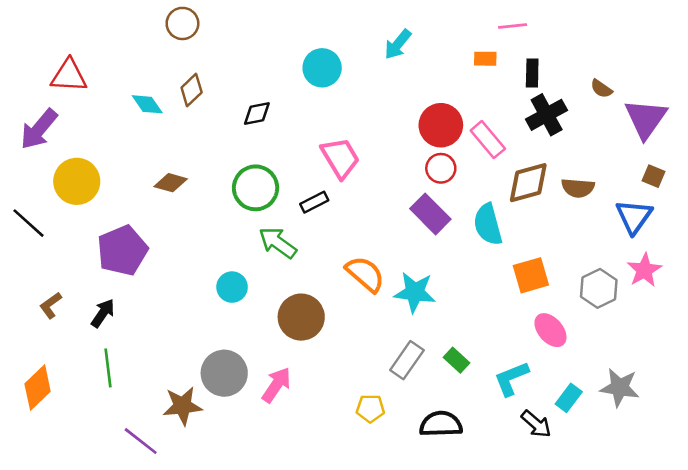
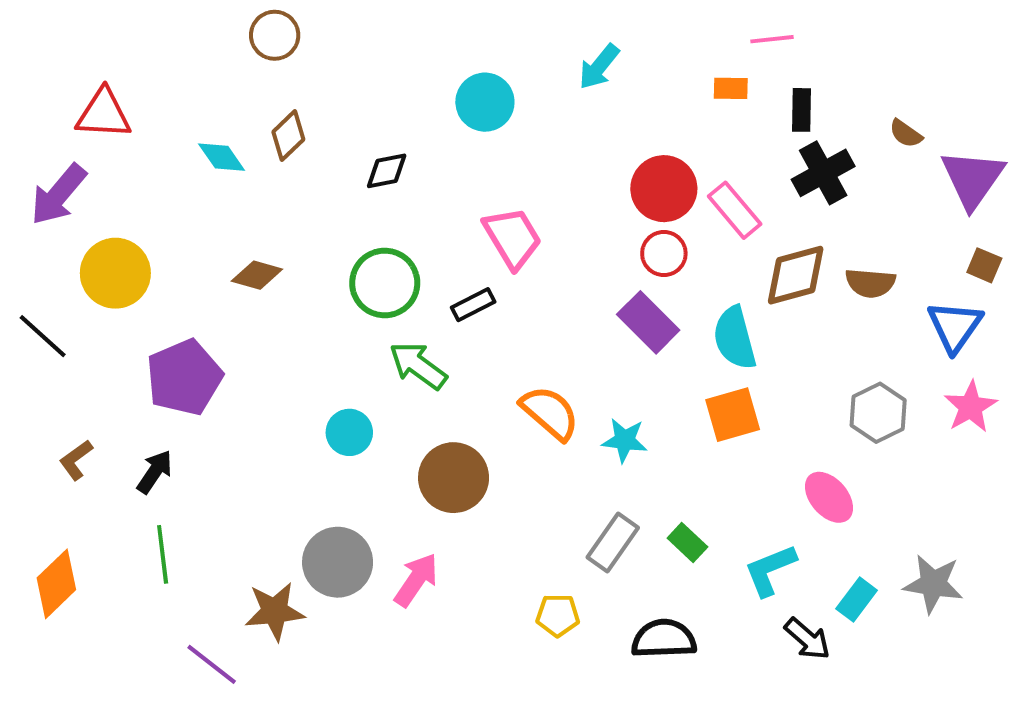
orange square: (531, 275) -> (733, 415), moved
gray hexagon: (599, 288) -> (878, 413), moved
cyan star: (415, 292) -> (625, 440), size x0.7

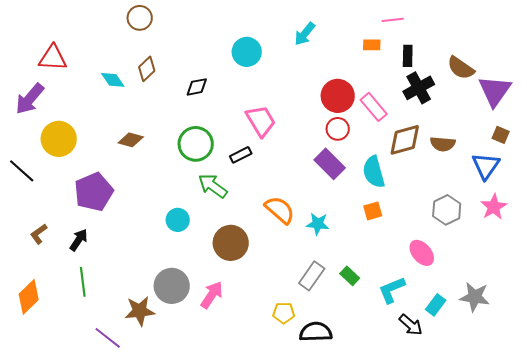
brown semicircle: (906, 134) -> (461, 68), size x1.6
orange square: (733, 415) -> (373, 211), size x0.7
black semicircle: (664, 639) -> (316, 332), moved

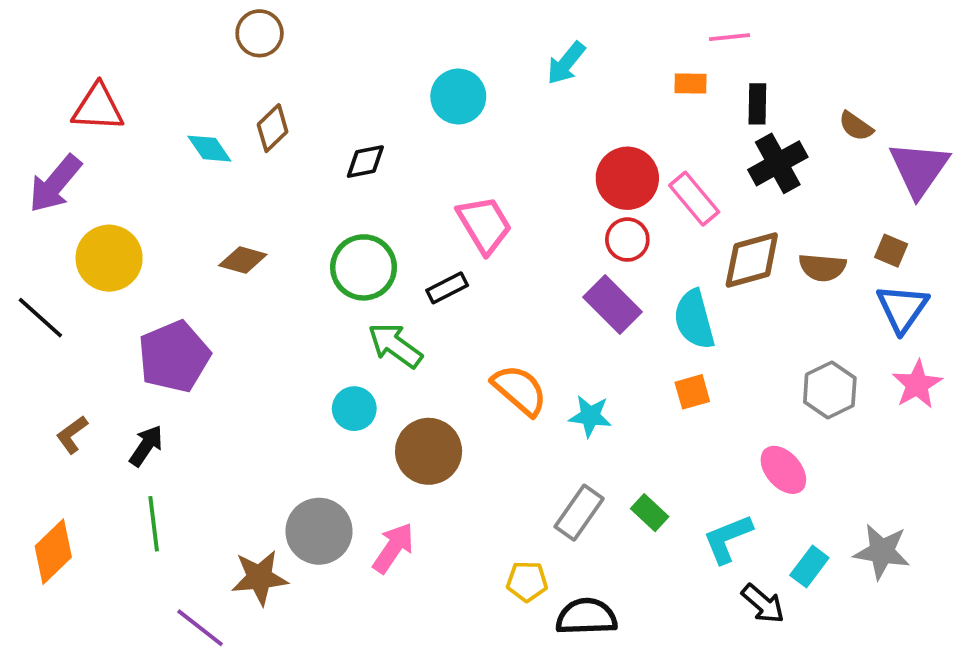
brown semicircle: (461, 68) -> (856, 126), size x0.7
brown square: (501, 135) -> (891, 251), moved
cyan circle: (178, 220) -> (354, 409), moved

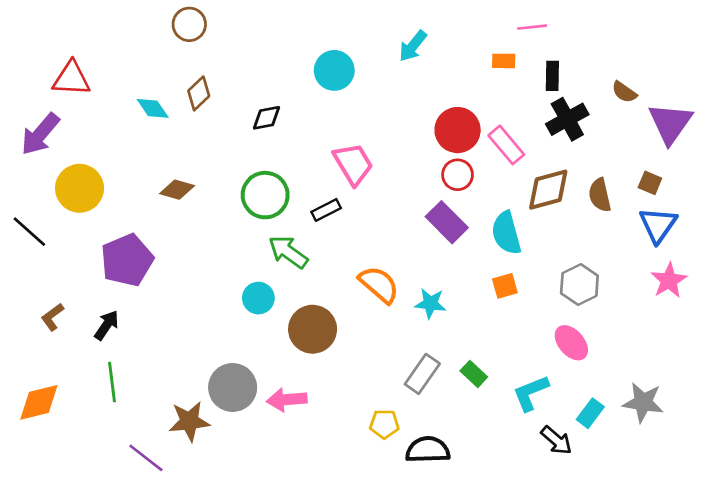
brown semicircle: (822, 267) -> (600, 195), turned 72
gray hexagon: (830, 390) -> (579, 284), moved
pink arrow: (393, 548) -> (287, 400), turned -129
orange diamond: (53, 552) -> (39, 402), turned 30

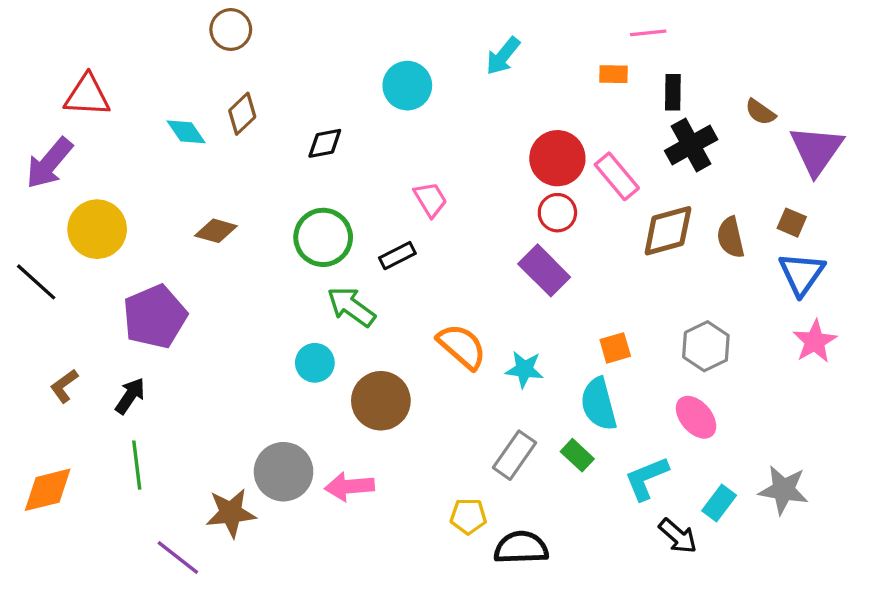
pink trapezoid: (353, 164) -> (430, 199), size x0.7
cyan semicircle: (506, 233) -> (599, 404), moved

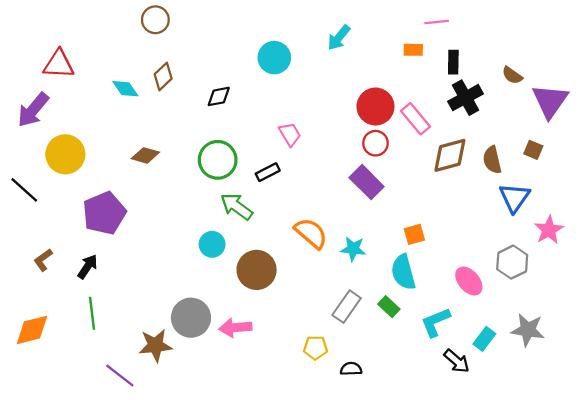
blue triangle: (802, 274) -> (514, 198), moved
gray hexagon: (706, 346) -> (512, 262), moved
black semicircle: (521, 548) -> (351, 369), size x0.6

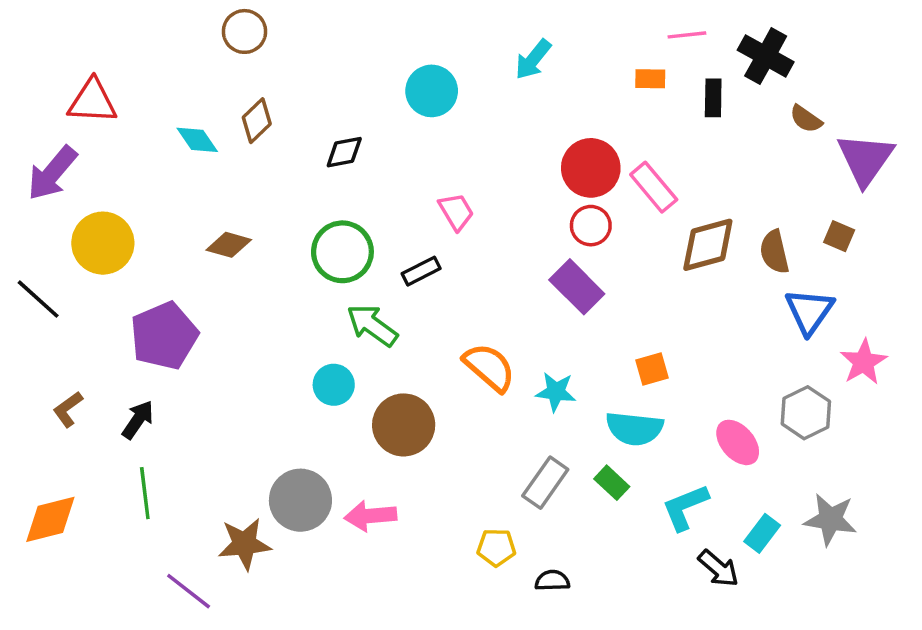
black cross: (466, 98) -> (766, 56), moved, turned -32
cyan semicircle: (403, 272) -> (634, 428), turned -69

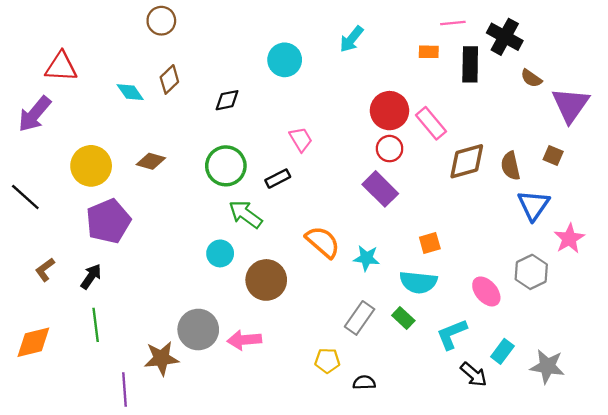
black rectangle: (713, 98) -> (470, 64), size x1.4
yellow circle: (103, 243) -> (91, 166), moved
gray star: (830, 519) -> (547, 366), moved
purple line: (189, 591) -> (124, 389), turned 48

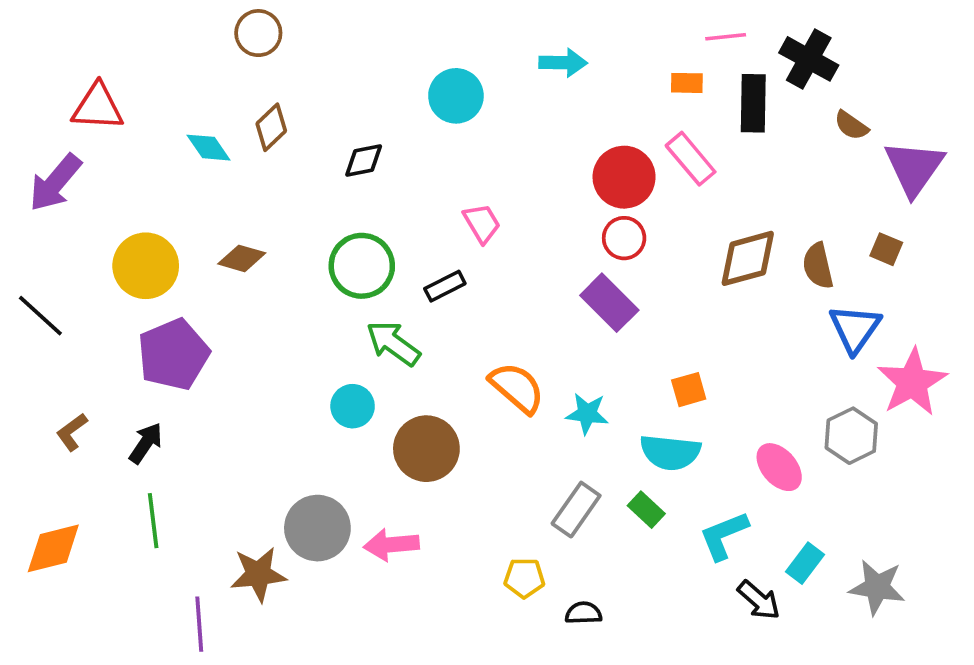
cyan arrow: (351, 39) -> (563, 63), turned -128
pink rectangle: (431, 123) -> (691, 159), moved
pink star: (569, 238) -> (912, 382), size x1.4

